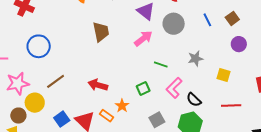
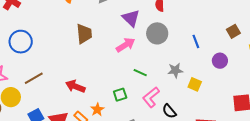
brown square: (232, 18) -> (233, 31), moved
blue line: (207, 20) -> (196, 41), moved
yellow square: (223, 75) -> (195, 84), moved

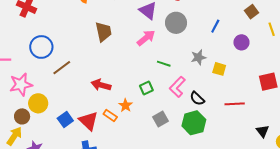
blue line: (196, 41) -> (215, 26), turned 56
brown line: (34, 78) -> (62, 68), moved

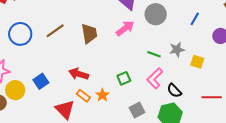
brown trapezoid: (103, 32) -> (89, 34), moved
green line: (164, 64) -> (154, 54), moved
brown line: (62, 68) -> (55, 31), moved
orange rectangle: (110, 115) -> (83, 96), moved
blue square: (65, 120) -> (41, 81), moved

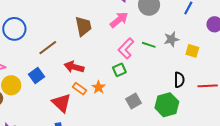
brown line: (55, 31) -> (48, 48), moved
pink L-shape: (155, 78) -> (126, 48), moved
black semicircle: (174, 91) -> (179, 80), moved, turned -133

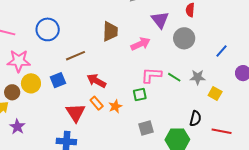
pink arrow: (119, 20) -> (141, 44), moved
brown trapezoid: (83, 26) -> (110, 31), moved
pink L-shape: (126, 48) -> (151, 75), turned 35

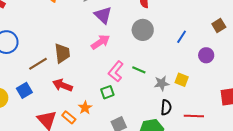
purple triangle: (160, 20) -> (103, 15), moved
brown trapezoid: (110, 31) -> (62, 53), moved
pink L-shape: (151, 75) -> (116, 71), turned -45
gray star: (198, 77) -> (162, 83), moved
orange rectangle: (97, 103) -> (69, 117), moved

